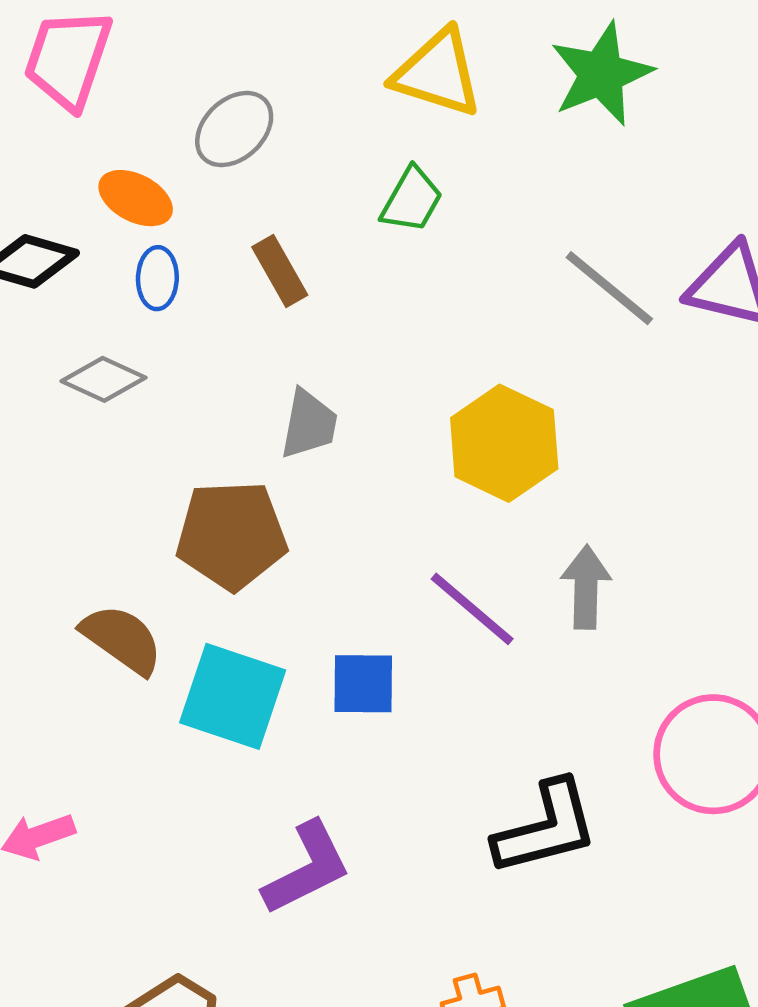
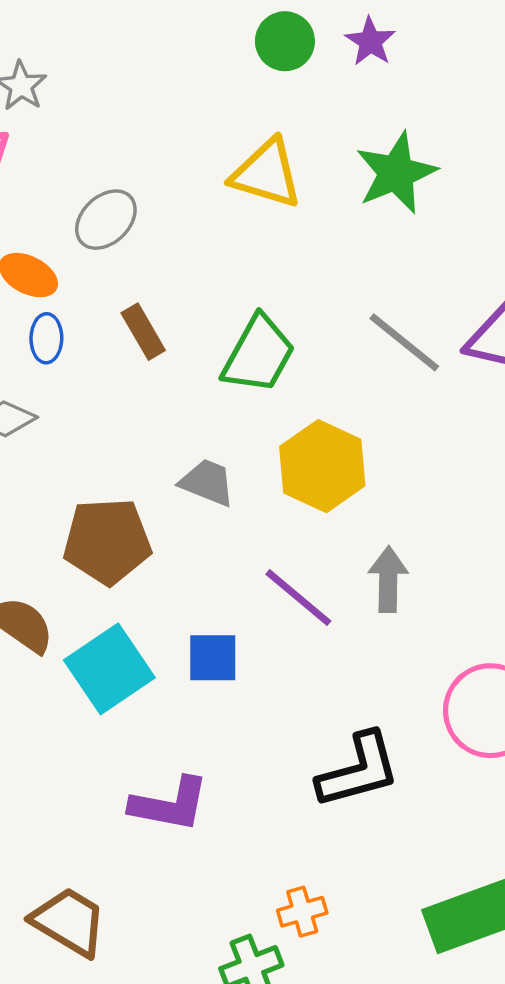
green trapezoid: (412, 200) -> (258, 354), moved, size x1.5
gray trapezoid: (309, 424) -> (207, 482), moved, turned -78
cyan square: (233, 696) -> (109, 669), turned 38
purple L-shape: (307, 868) -> (170, 804), turned 38

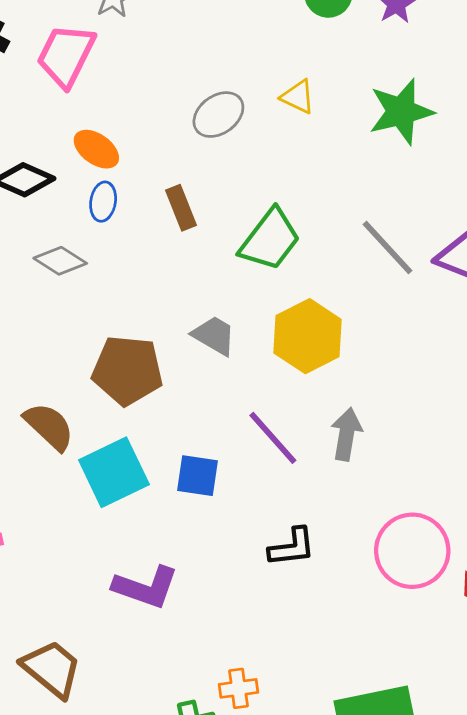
yellow triangle: (266, 174) -> (298, 97), size x0.6
gray ellipse: (106, 220) -> (218, 115), moved
black L-shape: (358, 770) -> (292, 547), moved, size x0.7

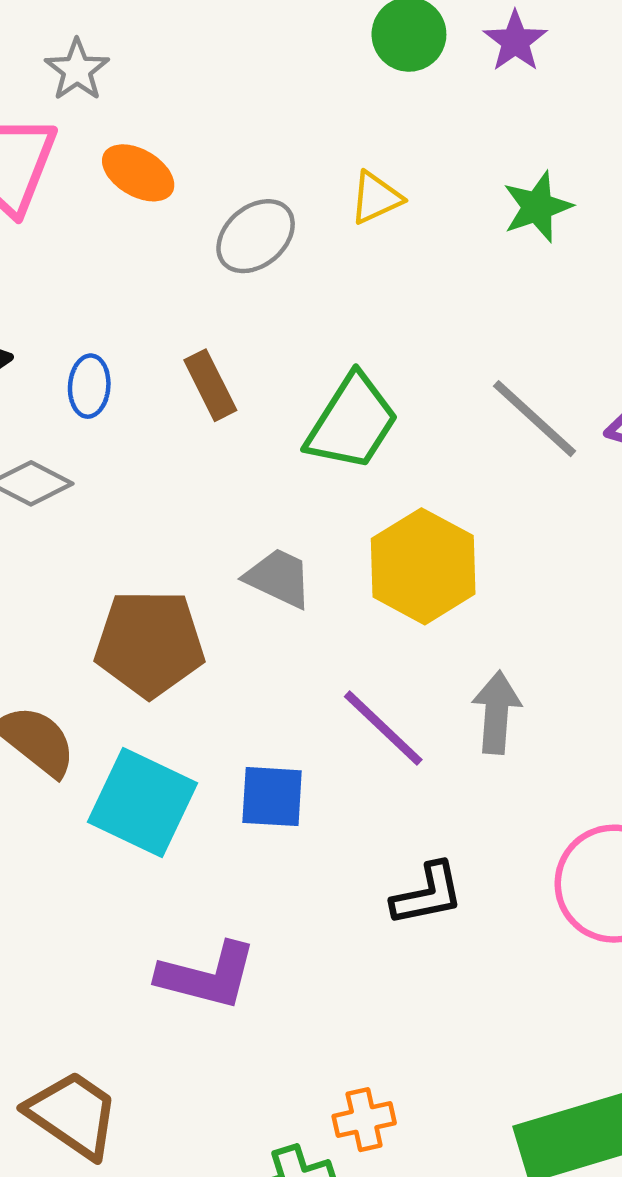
yellow triangle: (298, 97) -> (376, 198), turned -45
green star: (401, 112) -> (537, 207), size x0.7
orange ellipse: (96, 149) -> (138, 173), moved
cyan square: (114, 472) -> (143, 803), turned -34

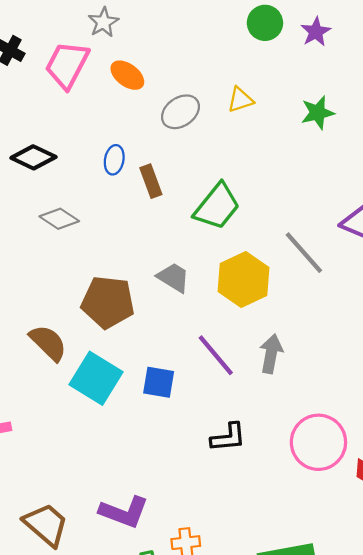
blue ellipse: (89, 386) -> (114, 160), moved
gray line: (535, 419) -> (304, 253), moved
purple L-shape: (207, 976) -> (124, 512), moved

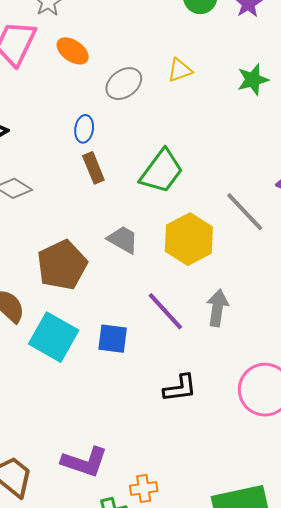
blue ellipse: (114, 160) -> (84, 129), moved
brown rectangle: (151, 181) -> (93, 168), moved
brown pentagon: (108, 302) -> (62, 265), turned -30

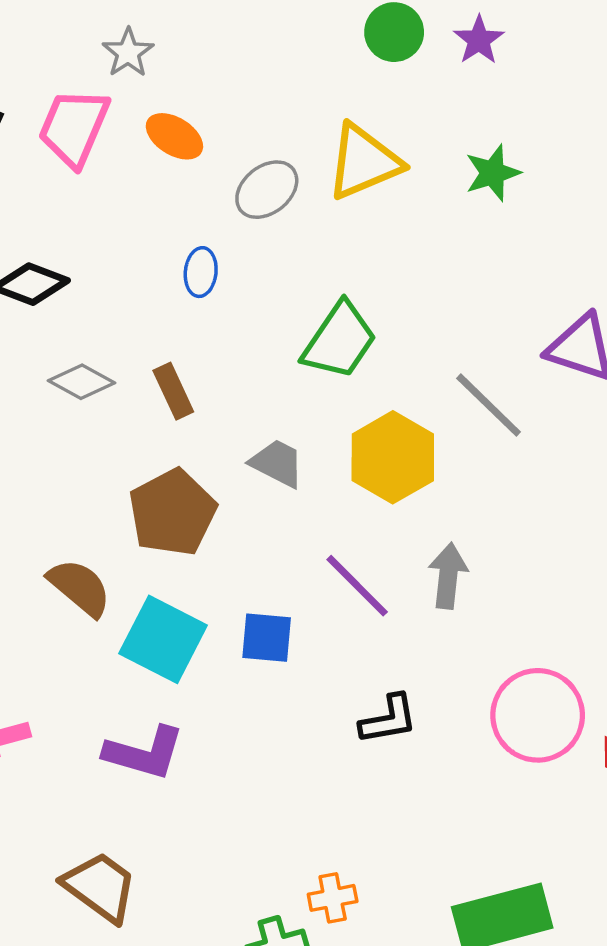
yellow triangle: (180, 70) -> (364, 162), size x1.8
brown rectangle: (93, 168) -> (173, 391), moved
purple L-shape: (84, 462) -> (144, 753), moved

